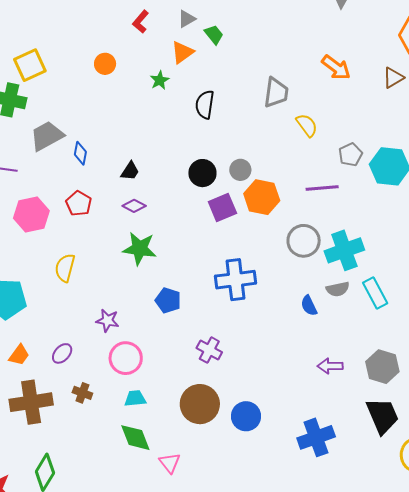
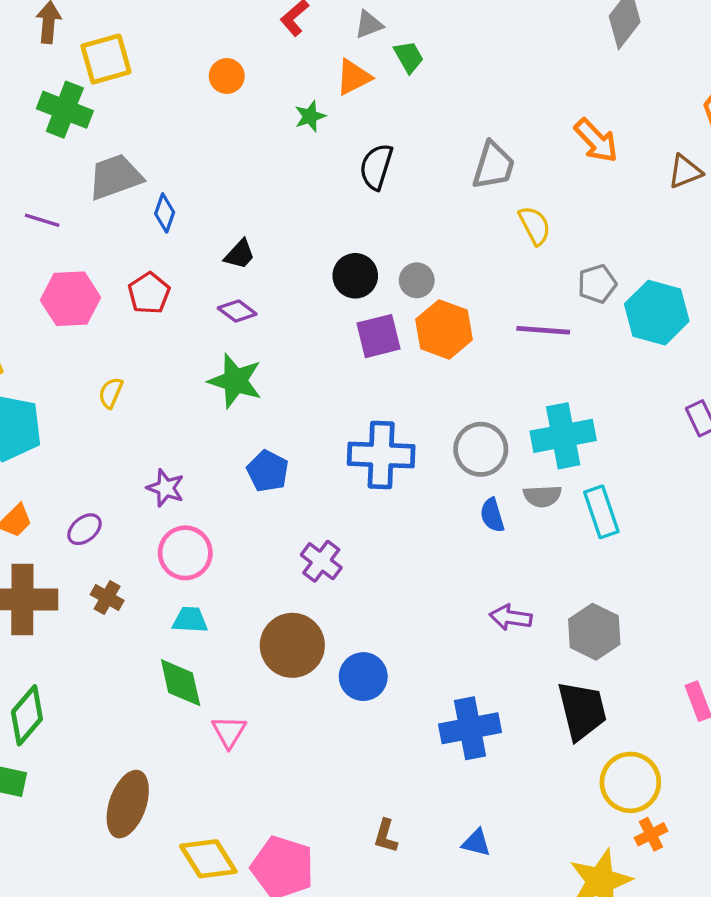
gray circle: (304, 241) -> (481, 449), moved
yellow semicircle: (65, 268) -> (111, 393), size x0.7

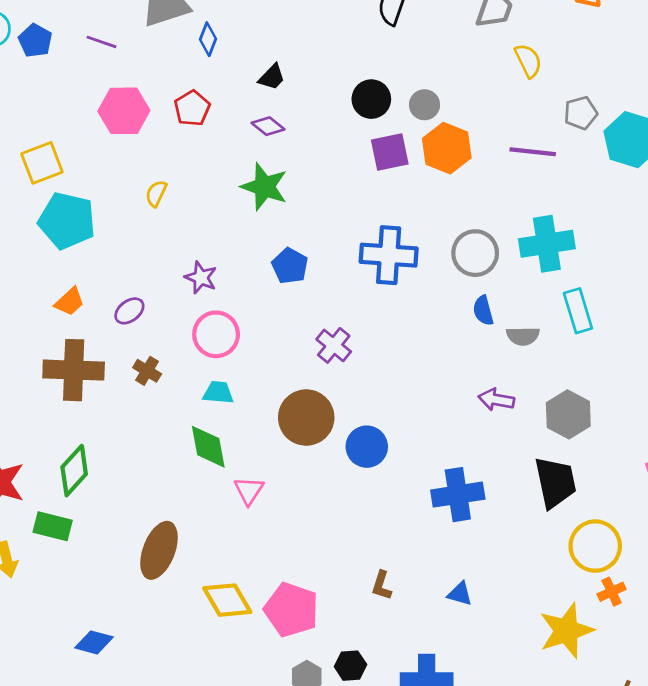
gray semicircle: (542, 496) -> (523, 336), moved

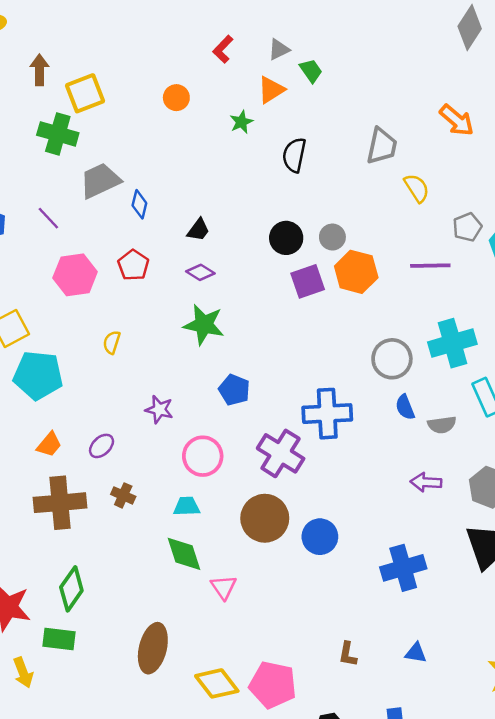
purple line: (102, 42) -> (48, 218), turned 35
blue cross: (389, 255) -> (327, 414), moved
pink circle: (216, 334) -> (203, 456), moved
purple cross: (334, 345) -> (281, 453), size x1.5

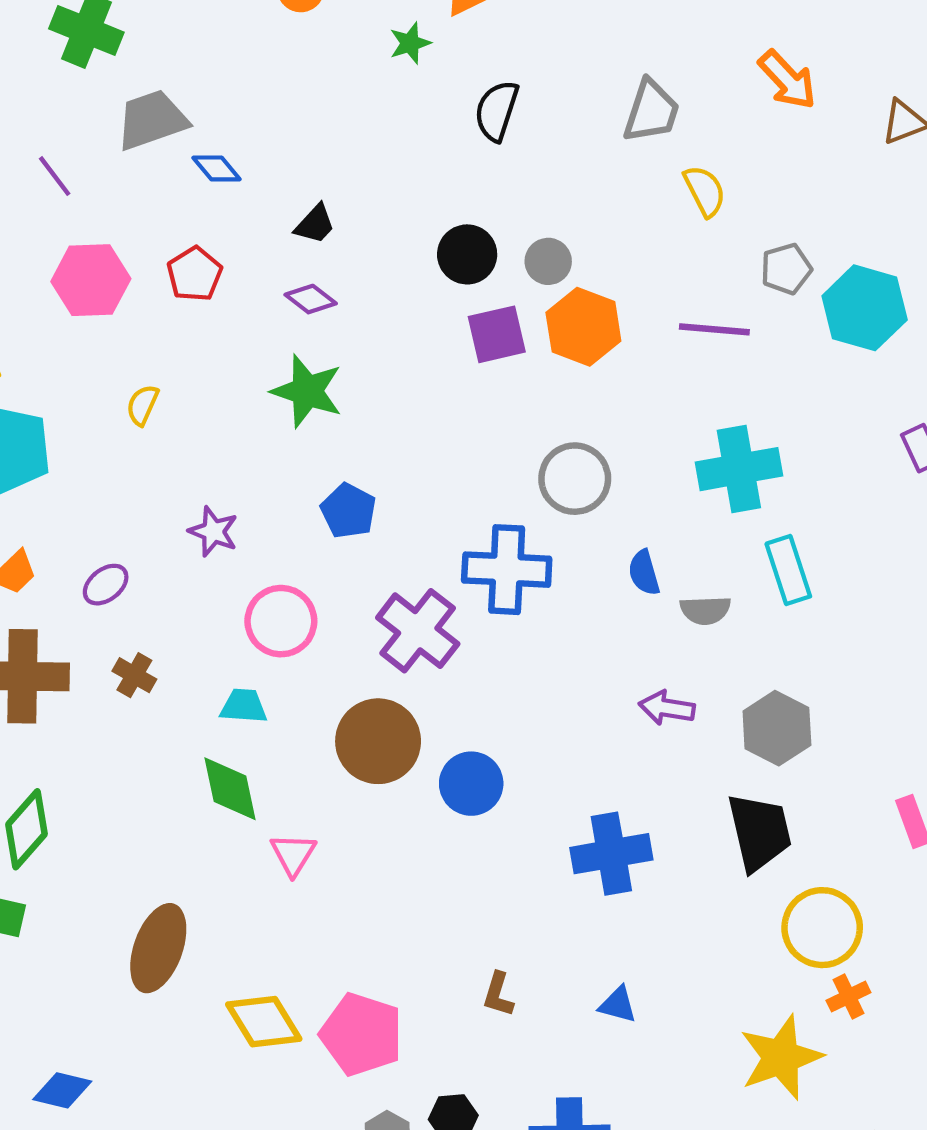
blue diamond: (139, 204) -> (217, 168), turned -60
gray circle: (392, 359) -> (575, 479), moved

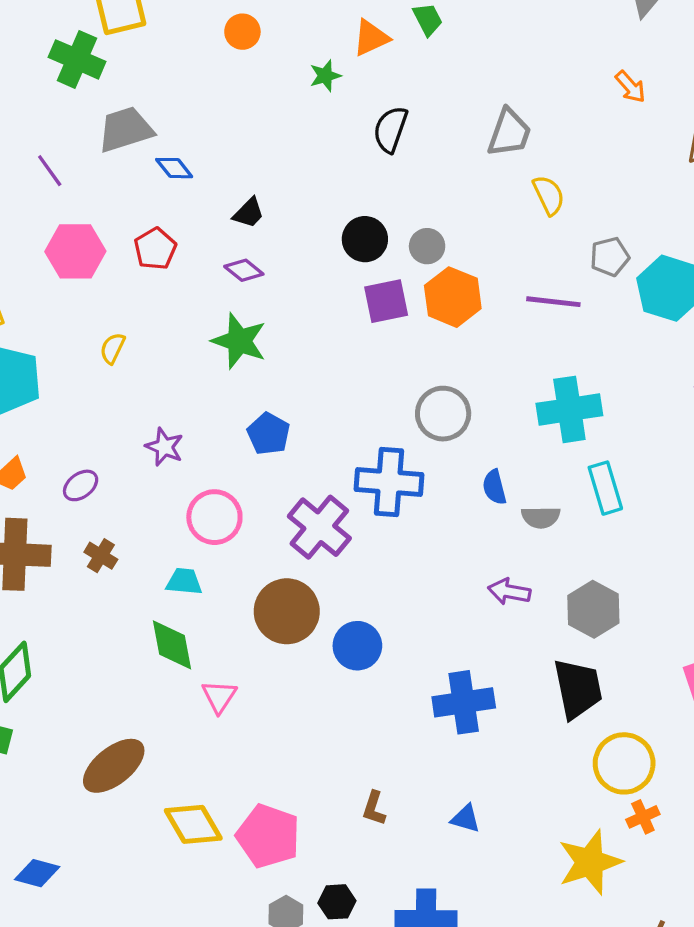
orange arrow: (787, 80) -> (630, 87), moved, size x0.7
brown ellipse: (158, 948) -> (114, 766), turned 30

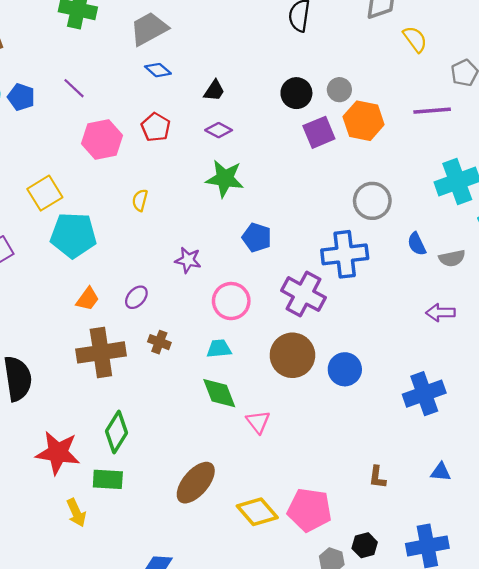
gray trapezoid: (125, 129) -> (149, 29), moved

